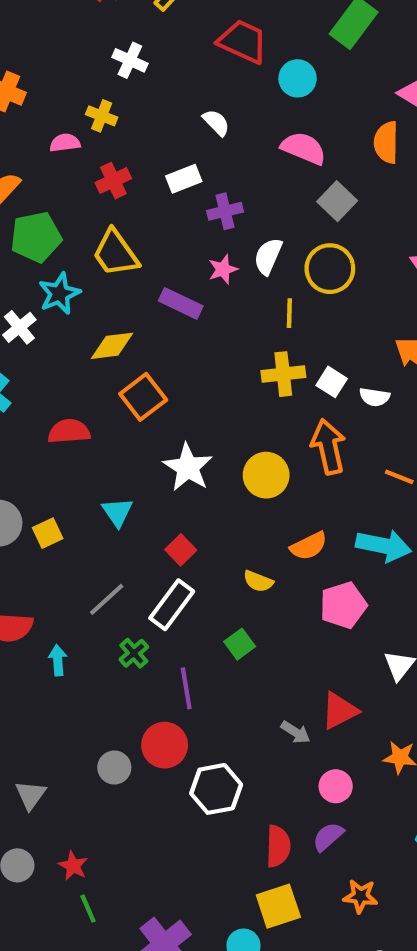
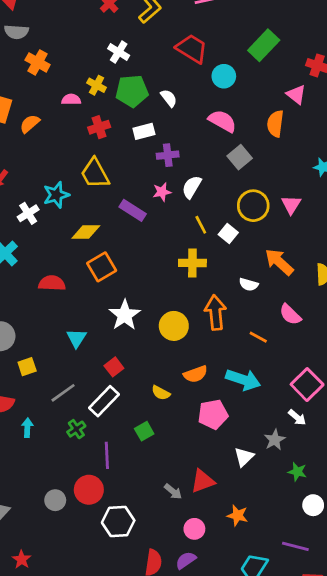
green pentagon: (36, 237) -> (132, 91), moved
yellow circle: (330, 269) -> (253, 206), moved
yellow line: (289, 313) -> (201, 225), turned -36
white square: (332, 382) -> (228, 233), moved
yellow square: (48, 533) -> (27, 367), moved

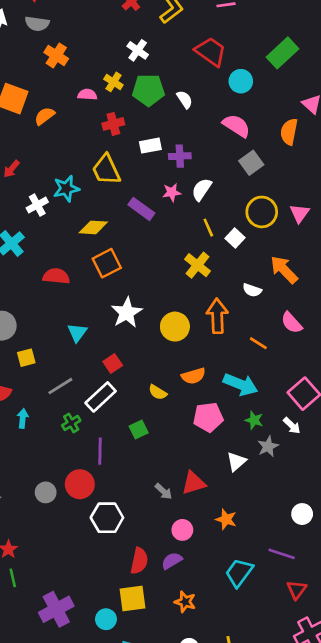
white rectangle: (144, 131) -> (150, 146), moved
yellow cross: (192, 263) -> (197, 265), turned 35
green star: (297, 472) -> (254, 420), moved

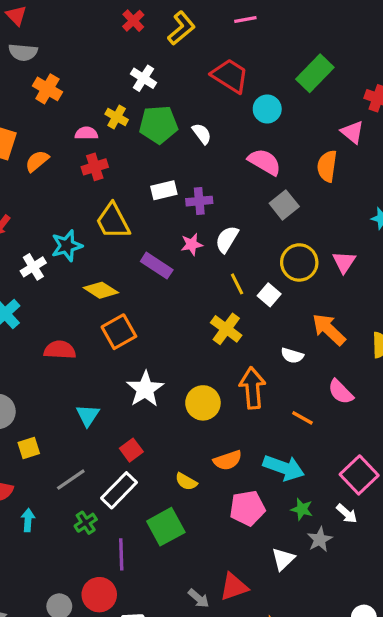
red cross: (113, 124) -> (95, 167), moved
yellow diamond: (93, 227) -> (101, 290), turned 32
green square: (139, 429) -> (166, 527), size x1.6

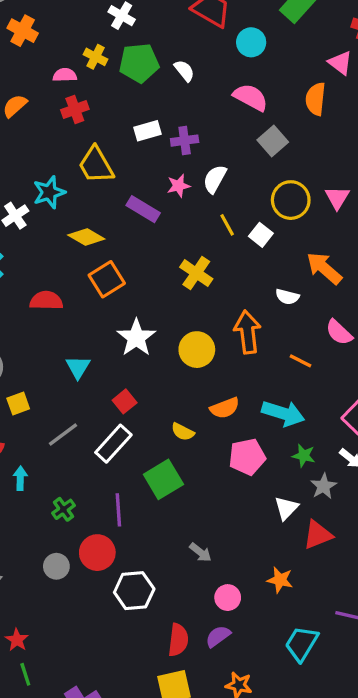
yellow cross: (226, 329) -> (196, 273), moved
green cross: (86, 523) -> (63, 509), moved
red triangle: (234, 587) -> (318, 535), moved

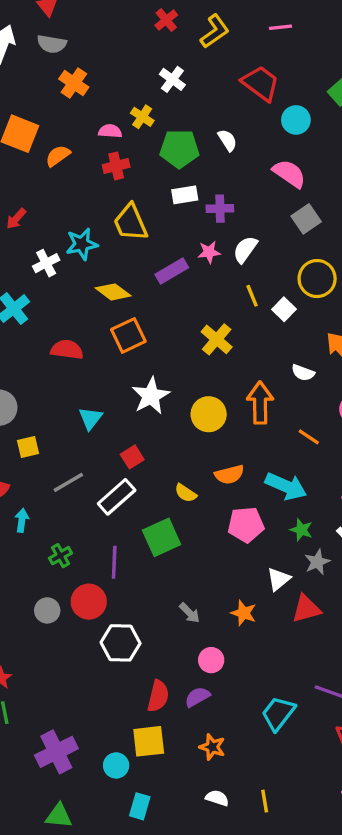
green pentagon: (139, 63) -> (179, 149), moved
purple rectangle: (143, 209) -> (172, 271), turned -68
orange star: (280, 580) -> (244, 613), moved

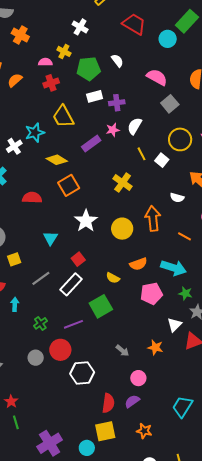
cyan circle: (296, 120) -> (168, 39), moved
purple line: (114, 562) -> (73, 324), turned 72

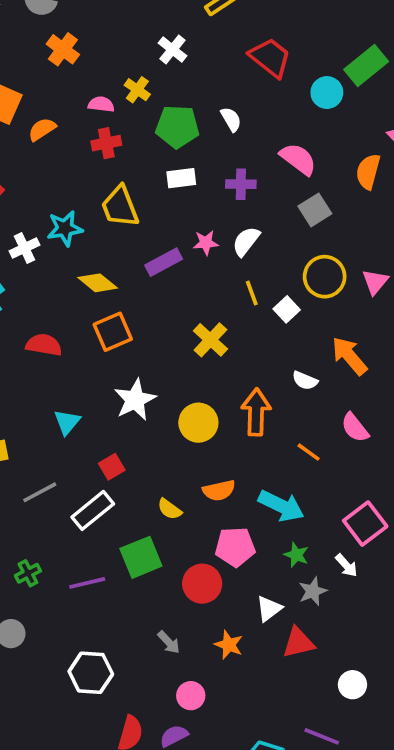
purple cross: (117, 103) -> (241, 184), moved
red circle: (60, 350) -> (202, 584), moved

